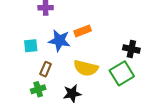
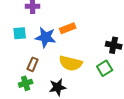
cyan square: (31, 46) -> (20, 33), moved
green square: (122, 73) -> (105, 68), size x0.7

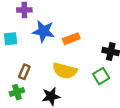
orange rectangle: (68, 28) -> (71, 39), moved
blue star: (46, 37) -> (44, 31), moved

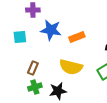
green cross: (17, 92) -> (35, 87), moved

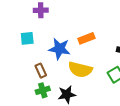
blue star: (51, 30) -> (59, 49), moved
brown rectangle: (33, 68) -> (41, 71), turned -48

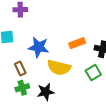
orange rectangle: (86, 38) -> (77, 43), moved

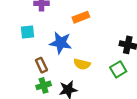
orange rectangle: (77, 43) -> (81, 17), moved
yellow semicircle: (59, 67) -> (82, 64), size x0.7

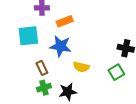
orange rectangle: (81, 17) -> (65, 21), moved
cyan square: (28, 32) -> (28, 36), size x1.5

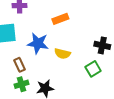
orange rectangle: (65, 21) -> (60, 19), moved
yellow semicircle: (81, 67) -> (62, 54), moved

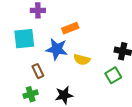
orange rectangle: (60, 19) -> (70, 28), moved
green cross: (22, 84) -> (31, 94), moved

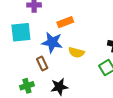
brown rectangle: (38, 71) -> (42, 64), moved

